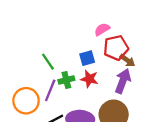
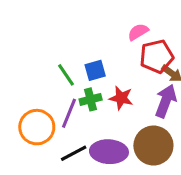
blue square: (87, 58) -> (95, 70), moved

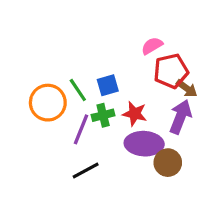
orange circle: (37, 127) -> (48, 103), moved
brown circle: (153, 146) -> (168, 163), size x0.7
purple ellipse: (109, 152) -> (144, 144), moved

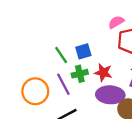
orange circle: (48, 103) -> (35, 91), moved
purple line: (81, 129) -> (63, 84), turned -50

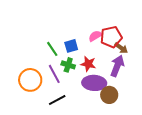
pink semicircle: (116, 22) -> (95, 36), moved
green cross: (80, 74) -> (68, 65), turned 32

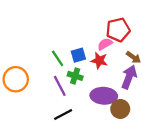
red pentagon: (111, 37) -> (118, 30), moved
red star: (88, 64) -> (99, 61), moved
orange circle: (30, 80) -> (16, 79), moved

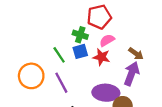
red pentagon: (118, 30) -> (99, 17), moved
green cross: (75, 76) -> (80, 35), moved
orange circle: (16, 79) -> (31, 76), moved

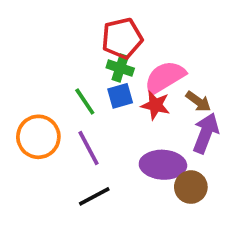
red pentagon: (99, 17) -> (122, 38), moved
pink semicircle: (107, 40) -> (165, 77), size x1.6
brown arrow: (136, 54) -> (198, 101), moved

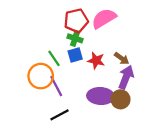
pink semicircle: (165, 77) -> (104, 18), moved
orange circle: (38, 137) -> (41, 76), moved
brown circle: (191, 187) -> (121, 99), moved

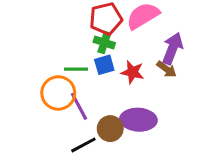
green line: (54, 58) -> (76, 69), turned -56
purple arrow: (126, 77) -> (173, 48), moved
brown circle: (121, 99) -> (110, 129), moved

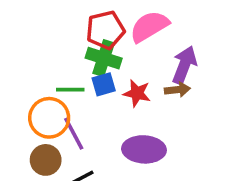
green cross: (104, 43) -> (104, 58), size x1.4
brown arrow: (167, 69) -> (177, 90), turned -42
brown circle: (110, 129) -> (46, 160), moved

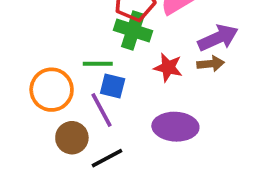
purple arrow: (184, 65) -> (218, 38), turned 45
blue square: (104, 84) -> (113, 86), moved, turned 30
orange circle: (49, 118) -> (52, 90), moved

